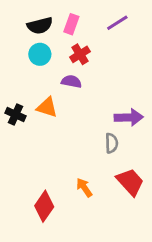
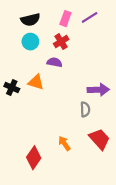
pink rectangle: (71, 24) -> (65, 19), moved

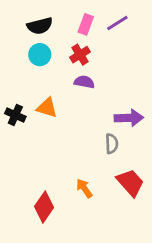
purple semicircle: (54, 62) -> (84, 82), moved

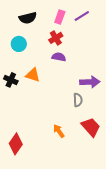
cyan circle: (40, 55) -> (19, 44), moved
red diamond: (44, 207) -> (16, 144), moved

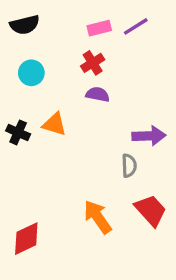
pink rectangle: (60, 17) -> (99, 28), turned 56
black semicircle: (28, 18) -> (25, 25), moved
orange arrow: (59, 131) -> (98, 217), size x1.5
red diamond: (16, 144) -> (26, 239), turned 30

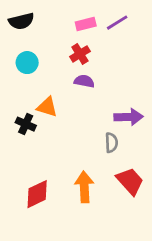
black cross: (18, 132) -> (26, 124), moved
orange arrow: (98, 217) -> (84, 187), turned 32
red diamond: (26, 239) -> (37, 194), moved

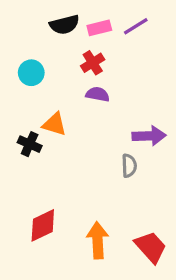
black semicircle: (21, 21) -> (64, 25), moved
red trapezoid: (130, 181) -> (151, 247), moved
orange arrow: (84, 187) -> (98, 240), moved

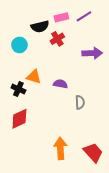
black semicircle: (64, 25) -> (40, 27), moved
purple semicircle: (98, 94) -> (60, 84), moved
purple arrow: (149, 136) -> (92, 53), moved
red diamond: (43, 225) -> (19, 119), moved

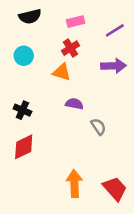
purple line: (84, 16) -> (115, 30), moved
black semicircle: (40, 27) -> (30, 16), moved
orange triangle: (34, 77) -> (62, 72), moved
gray semicircle: (80, 102) -> (98, 127), turned -32

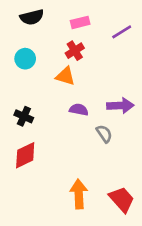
purple arrow: (114, 66) -> (120, 106), moved

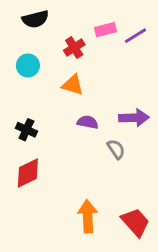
pink rectangle: (80, 22) -> (106, 30), moved
red cross: (75, 51) -> (74, 48), moved

